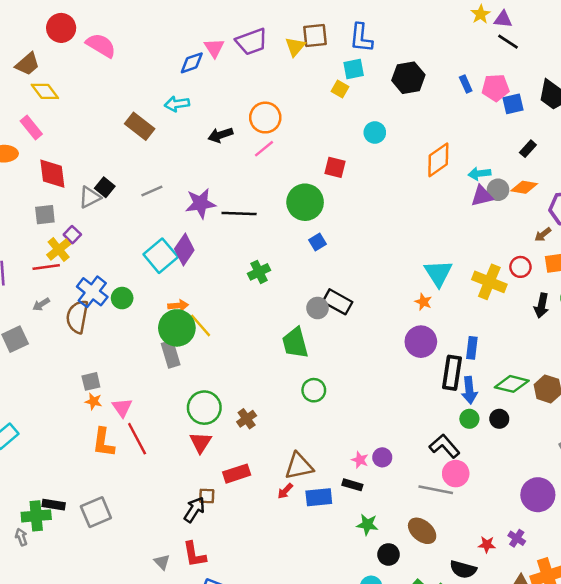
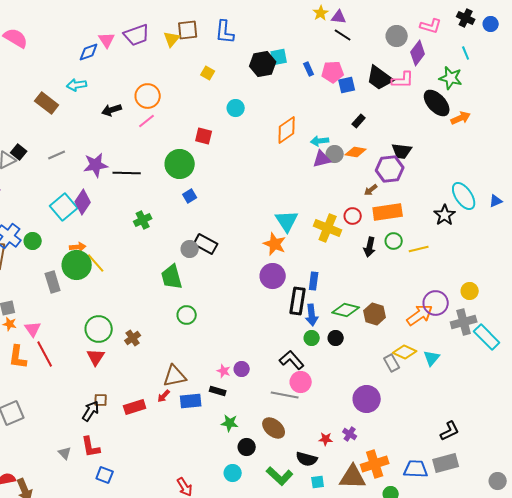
cyan square: (354, 69) -> (279, 57), moved
orange star: (423, 302) -> (275, 244), size x1.6
gray rectangle: (171, 354) -> (53, 282), moved
red rectangle: (237, 474) -> (135, 407), moved

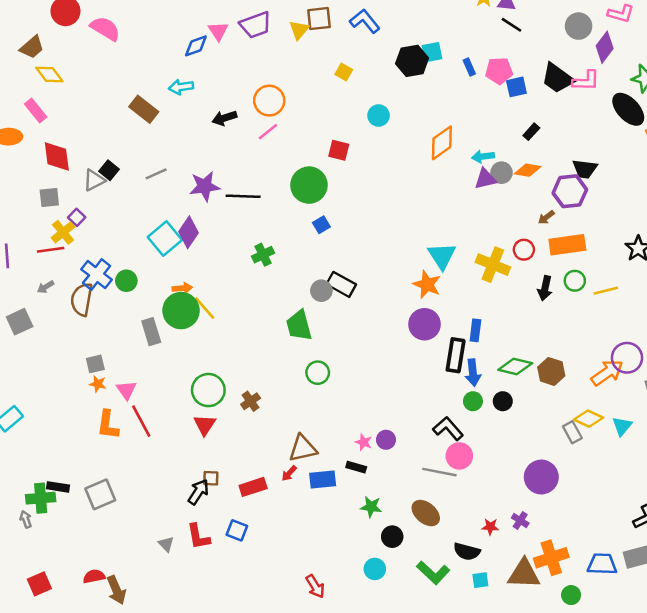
blue L-shape: (225, 32) -> (365, 21), turned 135
blue square: (105, 475) -> (237, 530), moved

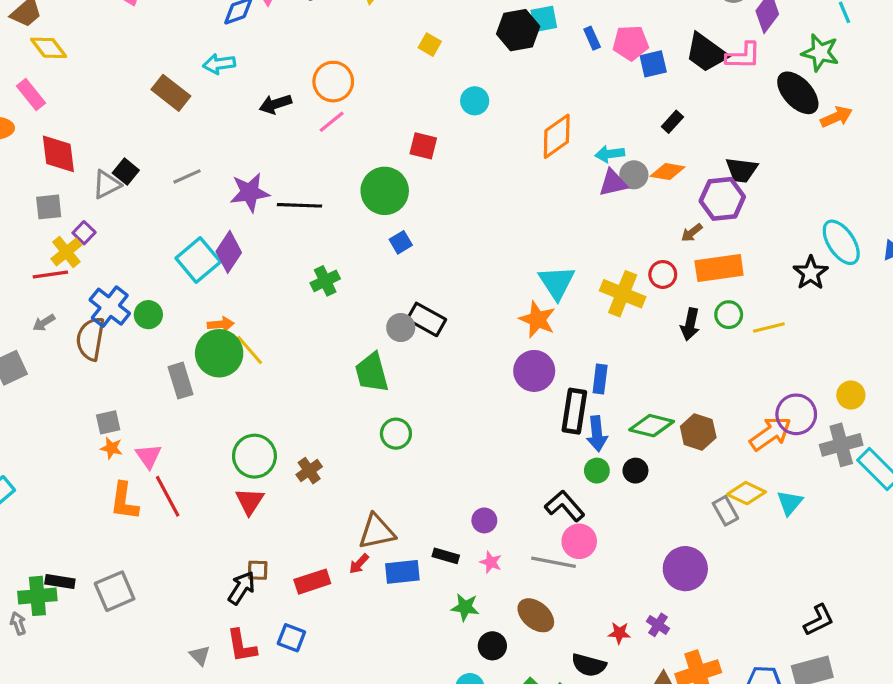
pink star: (364, 442) -> (491, 562), moved

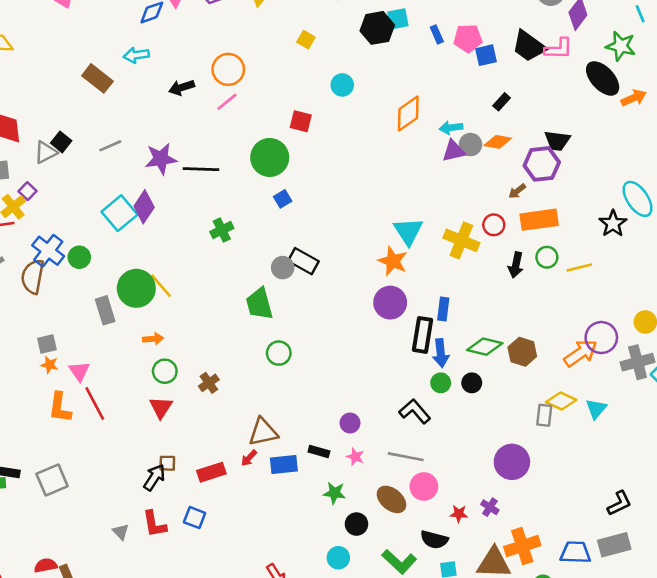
orange arrow: (221, 324) -> (153, 339), moved
green circle: (254, 456) -> (165, 371), size x0.7
gray rectangle: (725, 511) -> (544, 415), turned 35
pink circle: (579, 541) -> (424, 486), moved

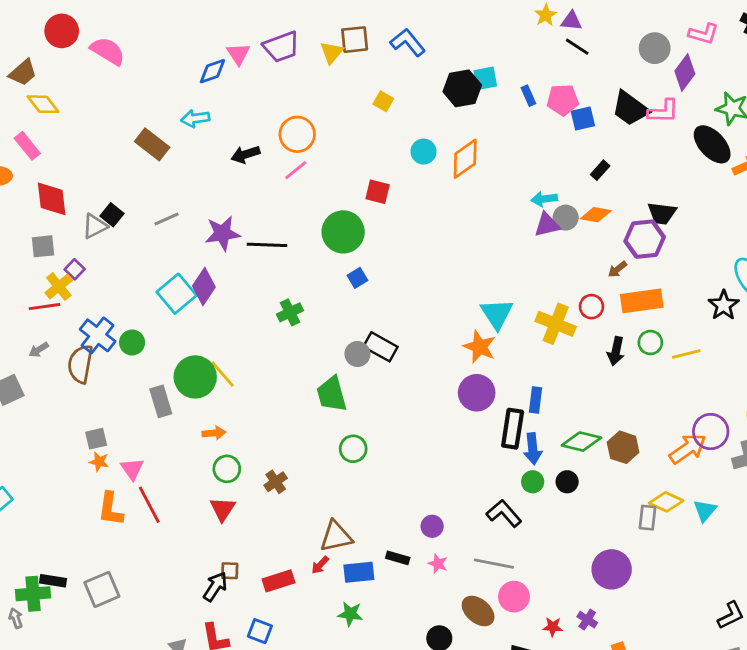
orange diamond: (408, 113) -> (465, 159), moved
green star: (334, 493) -> (350, 614), moved

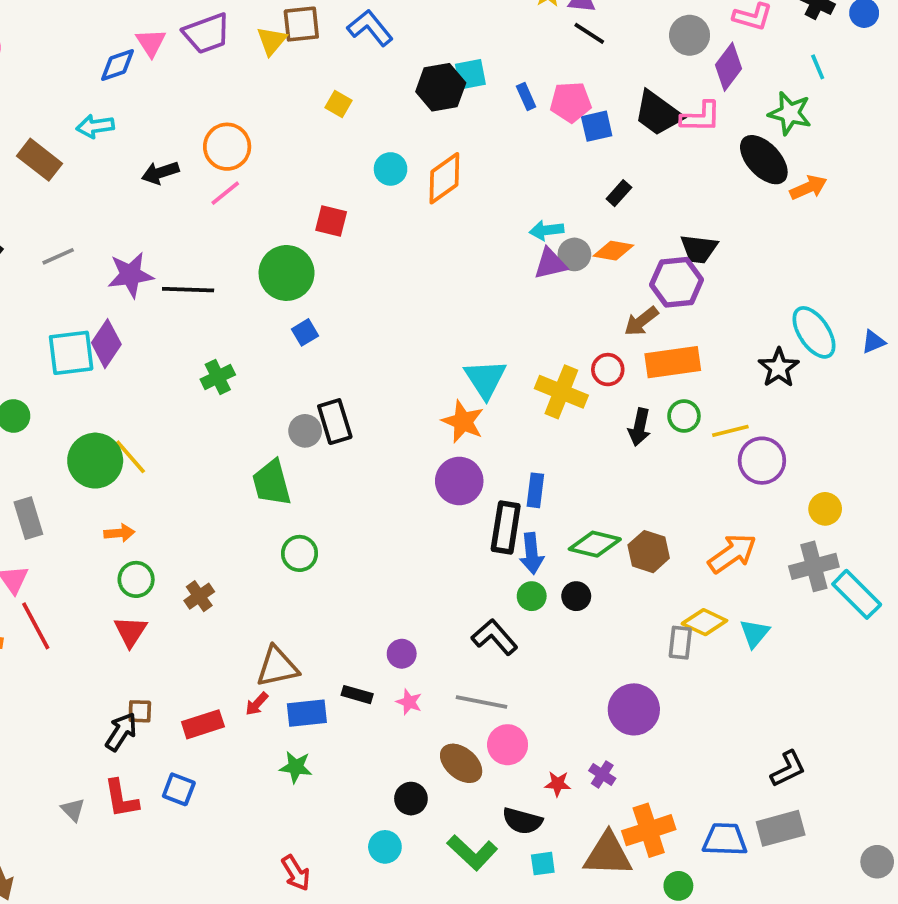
brown arrow: (617, 269) -> (641, 321), size x1.4
cyan square: (177, 294) -> (71, 353), turned 33
black rectangle: (380, 347) -> (335, 422), turned 44
gray rectangle: (161, 401) -> (28, 518), moved
purple circle: (711, 432) -> (762, 461), moved

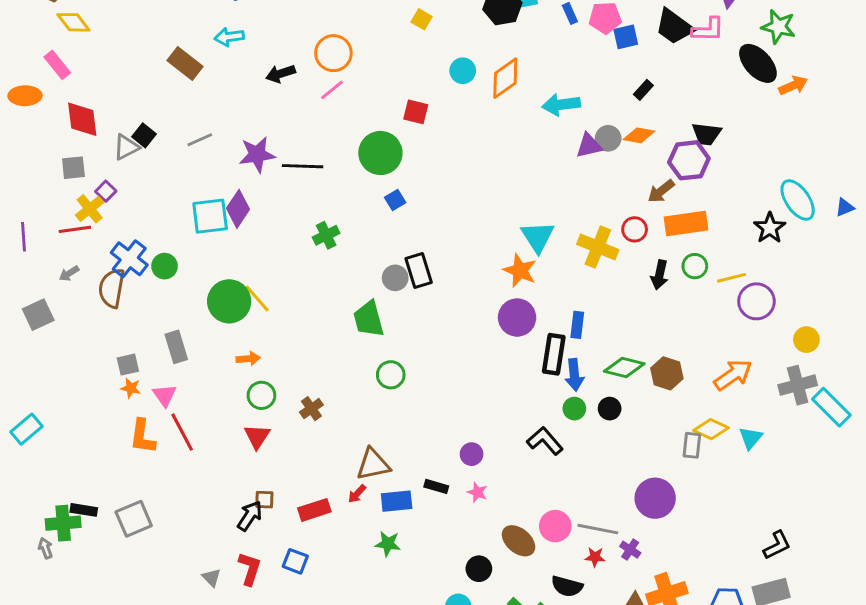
cyan arrow: (547, 230) -> (561, 105), moved, size x1.4
gray line: (482, 702) -> (598, 529), moved
red L-shape: (121, 799) -> (250, 569), turned -152

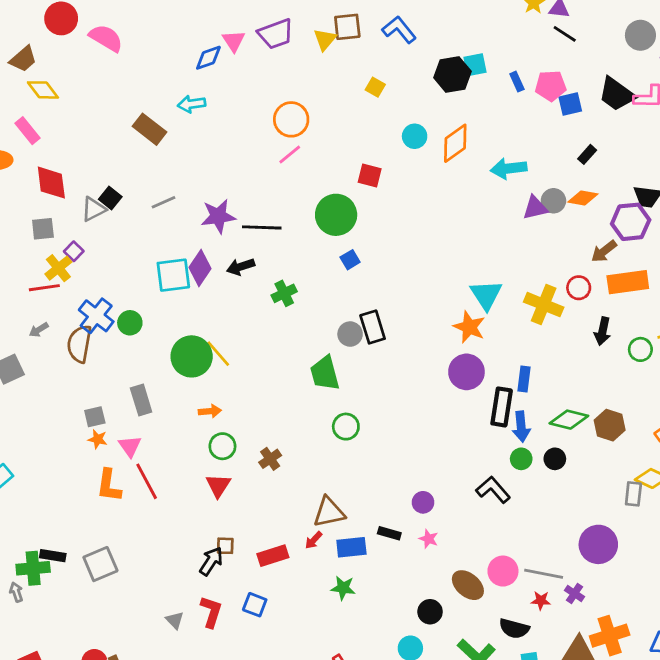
black arrow: (281, 74) -> (241, 267), moved
green circle: (695, 266) -> (640, 349), moved

